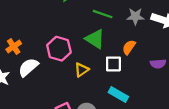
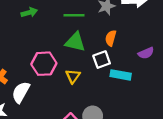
purple semicircle: (158, 64) -> (146, 53), moved
cyan rectangle: (118, 94) -> (121, 75), moved

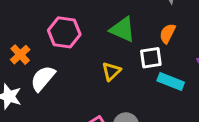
pink hexagon: (44, 64) -> (64, 32), moved

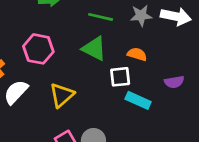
orange semicircle: (167, 33) -> (137, 54), turned 78
yellow triangle: (111, 71) -> (62, 95), moved, size x1.4

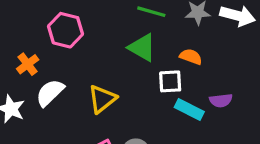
pink hexagon: (38, 49) -> (65, 30), moved
purple semicircle: (174, 82) -> (221, 100), moved

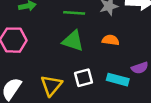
white square: (170, 81) -> (83, 78), moved

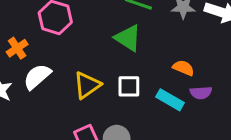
orange semicircle: (111, 40) -> (183, 68), moved

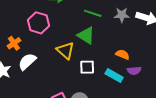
yellow triangle: (87, 85) -> (65, 50), moved, turned -42

